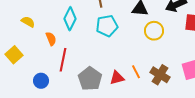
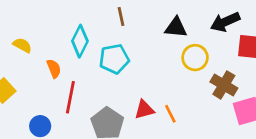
cyan pentagon: (107, 26) -> (114, 59), moved
brown cross: (160, 75) -> (224, 85), moved
red triangle: (117, 78) -> (144, 110), moved

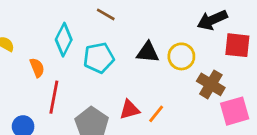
brown line: (121, 16) -> (106, 14), turned -48
black triangle: (176, 27) -> (148, 52), moved
orange line: (170, 114) -> (156, 114), turned 66

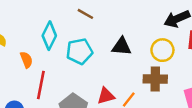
yellow circle: (181, 56) -> (162, 50), moved
brown cross: (211, 84) -> (155, 79), moved, turned -30

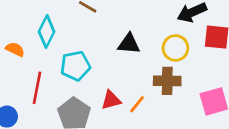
cyan pentagon: (79, 51) -> (75, 66), moved
orange semicircle: (26, 60) -> (15, 49), moved, turned -42

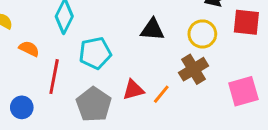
orange semicircle: (15, 49) -> (29, 49), moved
brown cross: (167, 81) -> (194, 69), turned -32

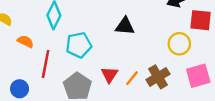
yellow circle: (202, 34) -> (179, 44), moved
brown cross: (194, 69) -> (158, 77), moved
red triangle: (133, 90) -> (109, 75), turned -42

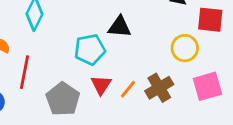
cyan pentagon: (79, 45) -> (90, 49), moved

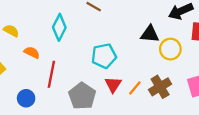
black triangle: (120, 27) -> (150, 34), moved
yellow circle: (185, 48) -> (170, 49), moved

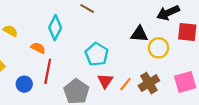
orange semicircle: (32, 52) -> (38, 48), moved
cyan pentagon: (104, 56) -> (97, 54), turned -30
blue circle: (26, 98) -> (24, 84), moved

